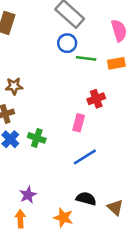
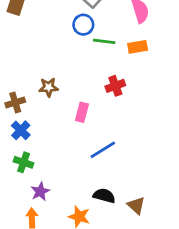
brown star: (14, 86) -> (49, 87), moved
pink rectangle: (79, 123) -> (82, 112), moved
green cross: (37, 138) -> (24, 162), moved

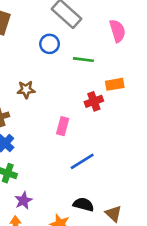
blue circle: (83, 25) -> (50, 44), moved
orange rectangle: (138, 47) -> (115, 84), moved
brown star: (49, 87) -> (26, 90), moved

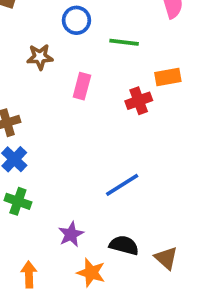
brown star: (26, 90) -> (40, 57), moved
pink rectangle: (63, 126) -> (82, 86), moved
purple star: (23, 201) -> (71, 234), moved

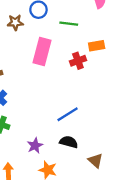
brown star: (40, 57) -> (15, 22), moved
pink rectangle: (82, 86) -> (42, 51), size x1.6
black semicircle: (124, 245) -> (69, 142), moved

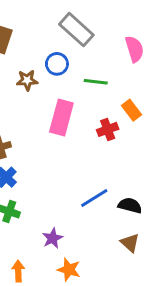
orange rectangle: (97, 46) -> (131, 110), turned 63
black semicircle: (69, 142) -> (130, 205), moved
brown triangle: (95, 161) -> (130, 243), moved

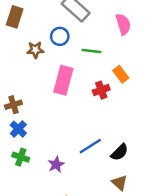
black semicircle: (130, 205) -> (120, 152), turned 120
purple star: (52, 238) -> (56, 164), moved

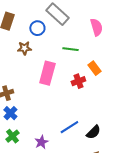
blue circle: (60, 36) -> (37, 28), moved
green cross: (21, 157) -> (12, 136), turned 32

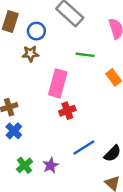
blue circle: (37, 28) -> (36, 31), moved
red cross: (78, 81) -> (67, 111), moved
green cross: (12, 136) -> (25, 165), moved

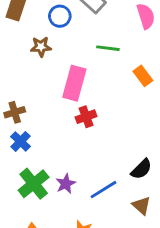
blue circle: (36, 31) -> (60, 16), moved
blue line: (84, 148) -> (104, 190), moved
green cross: (25, 165) -> (34, 184), size x1.5

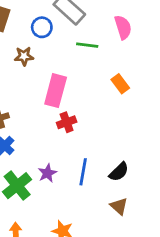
green line: (108, 48) -> (87, 45), moved
purple star: (66, 184) -> (47, 173), moved
blue line: (104, 190) -> (83, 172), moved, turned -48

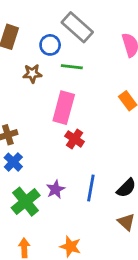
green line: (87, 45) -> (72, 67), moved
red cross: (67, 122) -> (75, 139), turned -36

